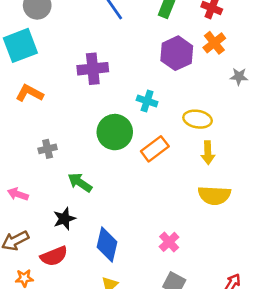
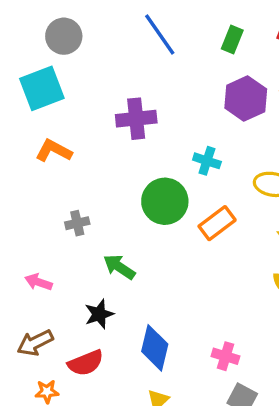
pink cross: (169, 242) -> (225, 356), moved, turned -30

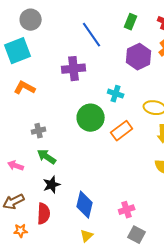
blue line: (160, 34) -> (92, 35), moved
green arrow: (119, 267) -> (47, 157), moved
pink cross: (225, 356) -> (127, 210), turned -35
red semicircle: (86, 363) -> (44, 214), turned -65

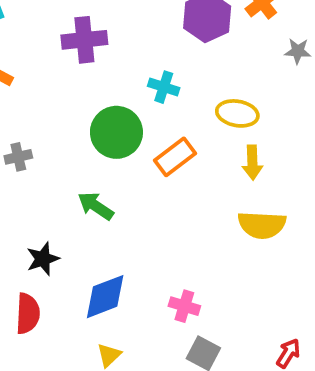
green arrow: (47, 157) -> (96, 206), moved
blue diamond: (85, 205) -> (105, 297), turned 56
pink cross: (127, 210) -> (184, 306), turned 35

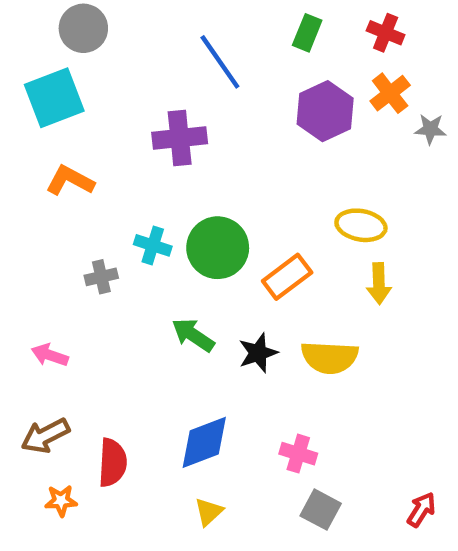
gray star: (298, 51) -> (430, 129), moved
cyan cross: (164, 87) -> (153, 245), moved
yellow semicircle: (262, 225) -> (330, 357), moved
black star: (43, 259) -> (258, 353), moved

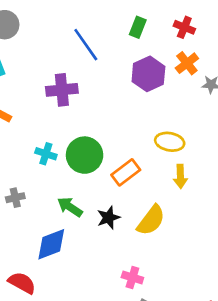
gray cross: (101, 277) -> (15, 198), moved
yellow semicircle: (330, 357) -> (151, 220), turned -56
blue diamond: (204, 442) -> (51, 244), moved
red semicircle: (112, 463) -> (22, 283), turned -64

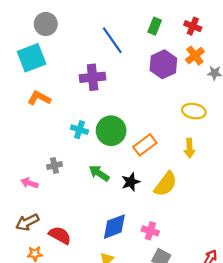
yellow ellipse: (170, 142) -> (194, 111), moved
blue diamond: (51, 244) -> (114, 227), moved

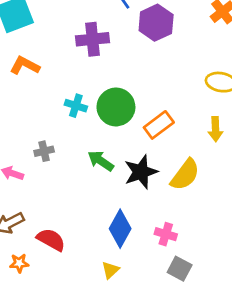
purple hexagon: (163, 64) -> (156, 23), moved
black star: (131, 182) -> (141, 172), size x1.4
blue diamond: (114, 227) -> (120, 229), turned -40

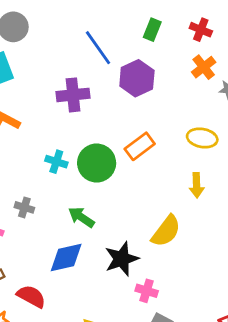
orange rectangle: (159, 125) -> (140, 146), moved
gray cross: (44, 151) -> (24, 207), turned 30
black star: (141, 172) -> (122, 259), moved
blue diamond: (120, 229) -> (66, 257), moved, turned 48

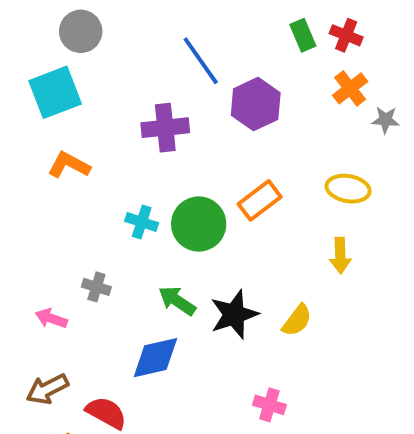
green rectangle: (152, 30) -> (303, 35), moved, turned -45
yellow semicircle: (166, 231) -> (297, 320), size x0.7
black star: (122, 259) -> (234, 314), moved

